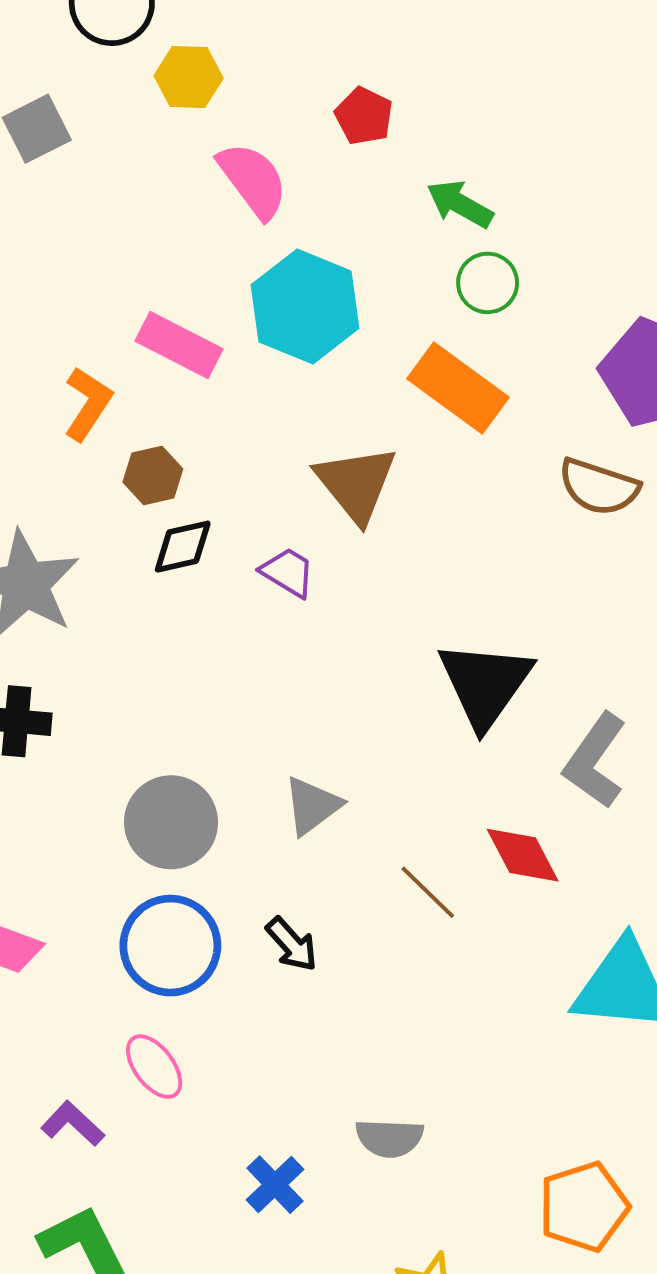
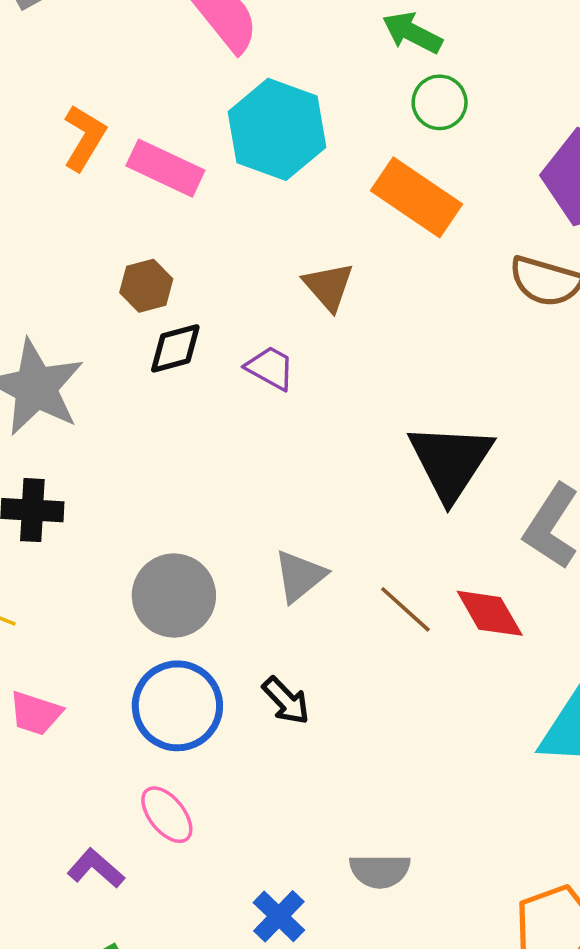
orange L-shape: (88, 404) -> (84, 138), moved
brown triangle: (356, 484) -> (329, 286), size x0.7
brown line: (428, 892) -> (405, 609), moved

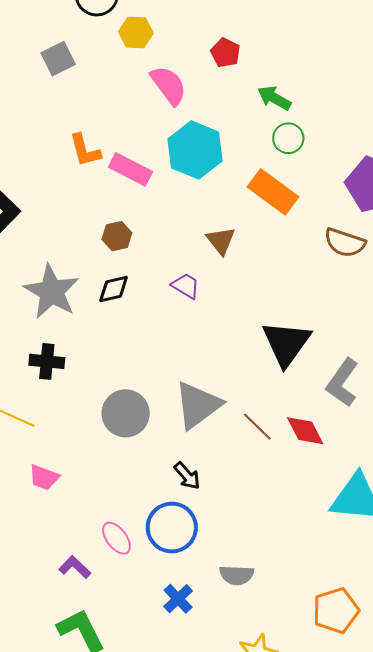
orange L-shape: (84, 138) -> (85, 150), turned 132
black diamond: (175, 348) -> (114, 289), moved
gray triangle: (300, 576) -> (198, 405), size x1.6
blue circle: (177, 706) -> (172, 528), moved

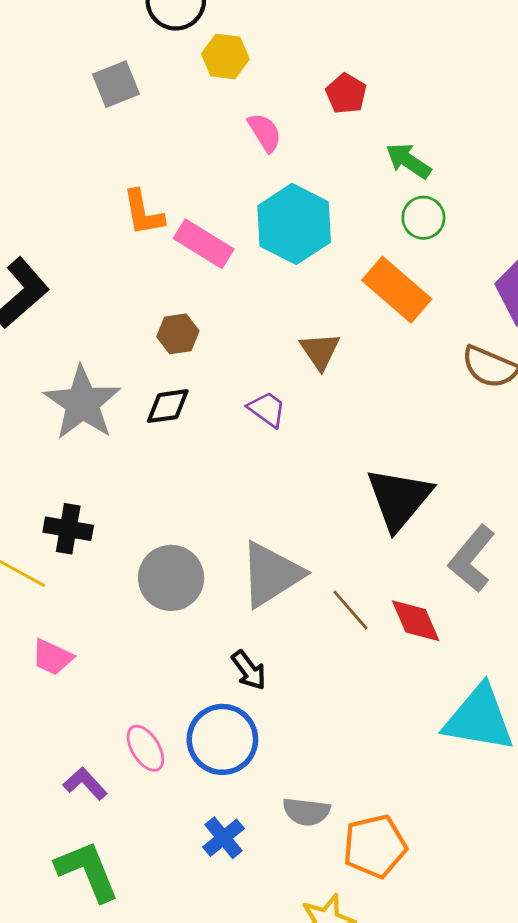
pink semicircle: (169, 85) -> (265, 132), size x0.7
black cross: (47, 361) -> (68, 529), moved
orange pentagon: (336, 611) -> (375, 846), moved

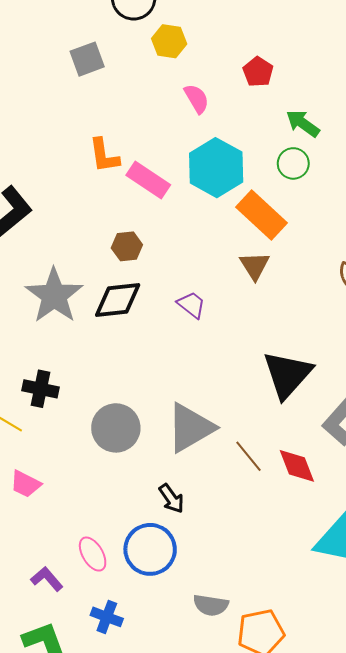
green circle: (423, 218) -> (293, 163), moved
orange rectangle: (397, 290) -> (261, 215), moved
brown triangle: (320, 351) -> (255, 266), moved
black diamond: (168, 406) -> (118, 300), size x1.4
blue cross: (223, 838) -> (107, 617), moved, turned -32

